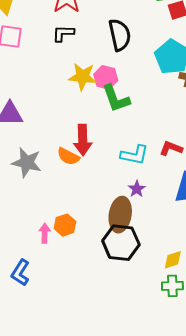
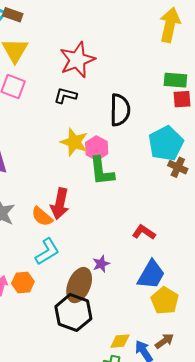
cyan L-shape: (134, 155) -> (47, 251), moved, turned -56

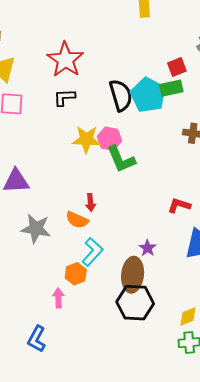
green rectangle: (175, 80) -> (171, 88), moved
cyan pentagon: (166, 143) -> (148, 95), moved
red arrow: (60, 204) -> (90, 203), size x0.6
orange hexagon: (23, 282) -> (76, 274), moved

